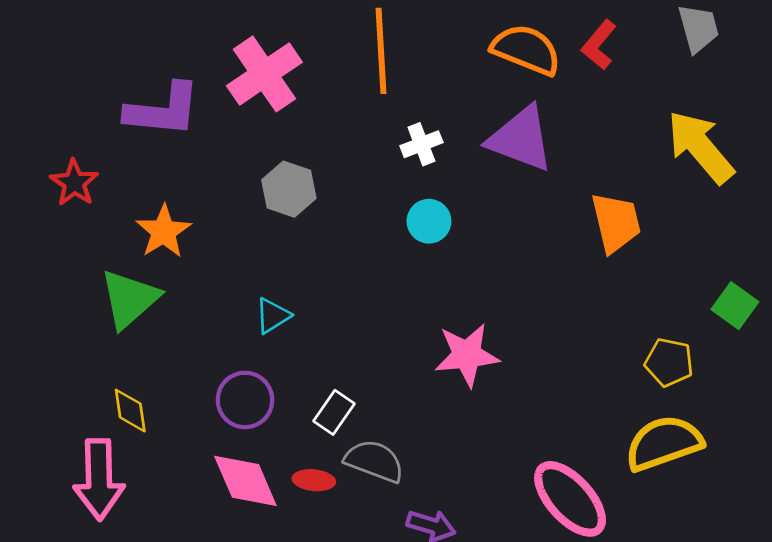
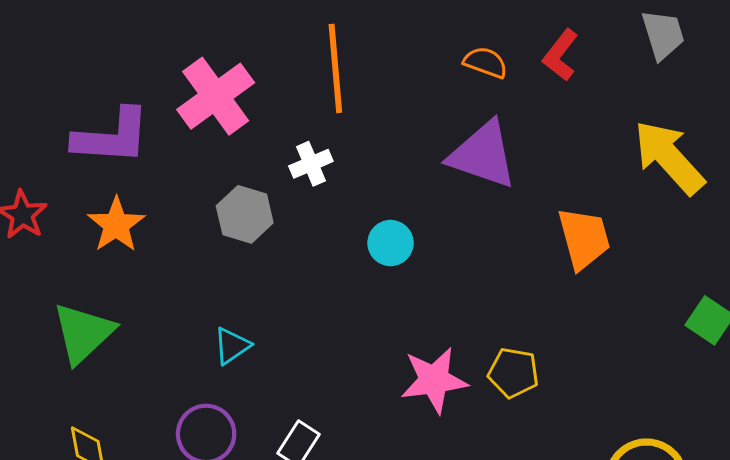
orange semicircle: (526, 50) -> (485, 62), size x0.6
white cross: (421, 144) -> (311, 164), moved
orange star: (163, 231) -> (116, 225), moved
yellow pentagon: (669, 362) -> (513, 373), moved

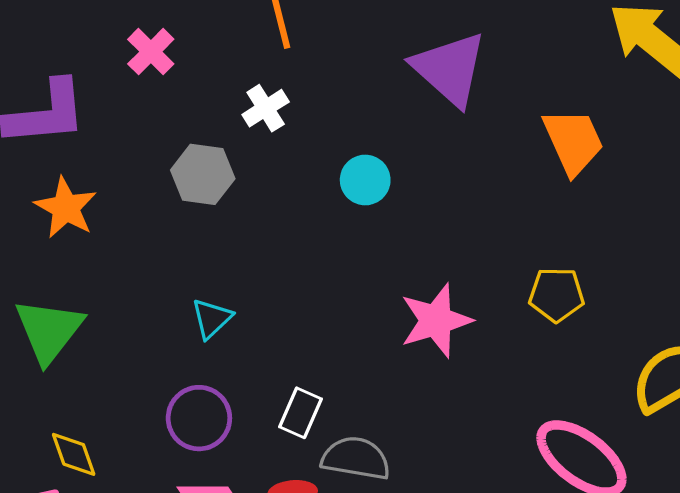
pink cross: (216, 96) -> (151, 52), size x0.6
purple triangle: (483, 155) -> (450, 69), turned 32
yellow pentagon: (513, 373) -> (557, 295), moved

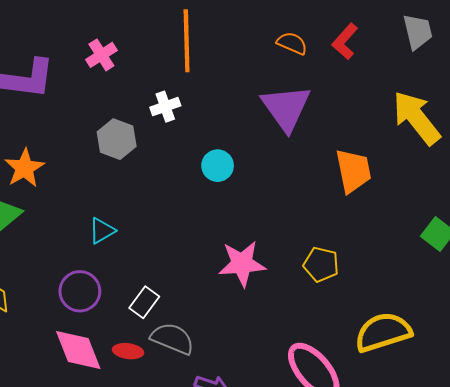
orange star: (66, 208) -> (24, 168), moved

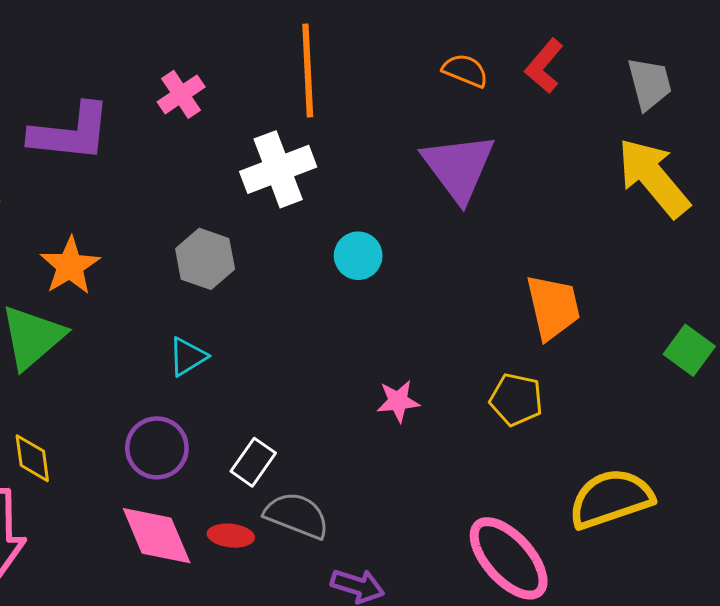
gray trapezoid: (418, 32) -> (650, 84), moved
white cross: (165, 107) -> (278, 169), size x1.6
gray hexagon: (117, 139) -> (205, 259), moved
orange trapezoid: (353, 171) -> (553, 307), moved
pink star: (242, 264) -> (398, 401), size x0.6

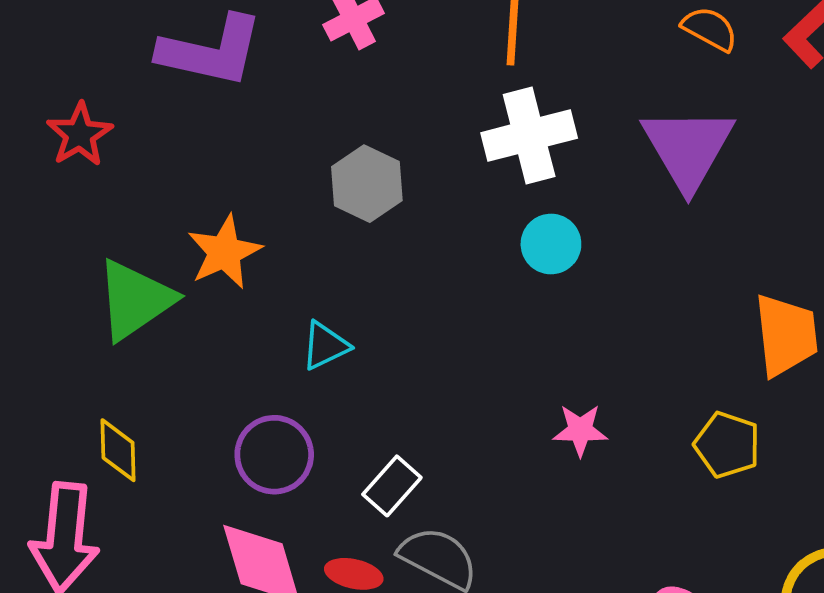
white cross: (278, 169) -> (529, 135), moved
gray hexagon: (205, 259) -> (367, 184), moved
orange star: (70, 266) -> (224, 252), moved

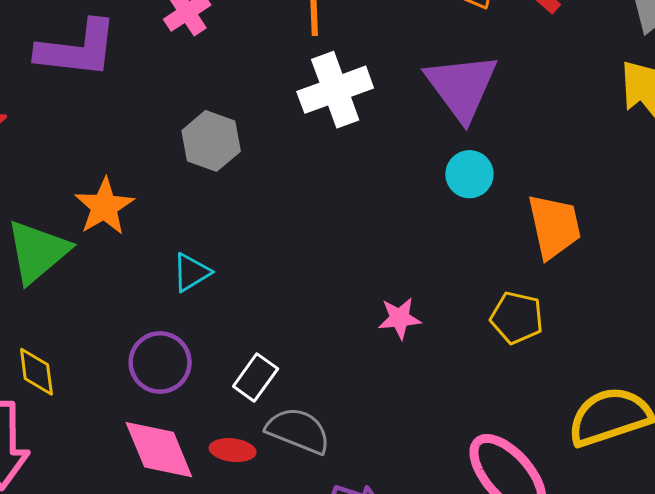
cyan circle: (551, 244) -> (469, 174), moved

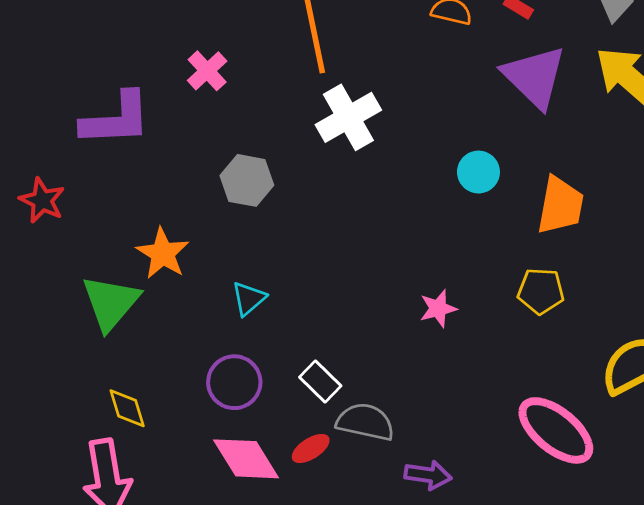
purple triangle: (462, 87) -> (534, 77), moved
orange trapezoid: (554, 226) -> (560, 205), turned 32
white rectangle: (256, 377) -> (320, 381), turned -72
red ellipse: (233, 450) -> (311, 449), turned -30

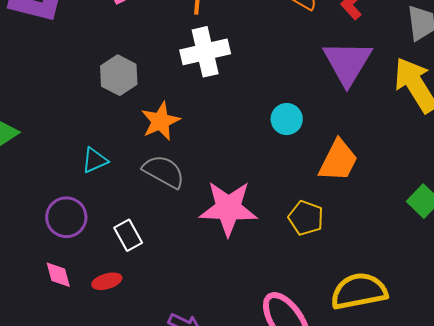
orange star: (163, 253) -> (160, 121), moved
pink star: (438, 309) -> (228, 208), size x2.0
gray semicircle: (365, 422) -> (164, 171), moved
pink diamond: (246, 459) -> (58, 275), size x0.6

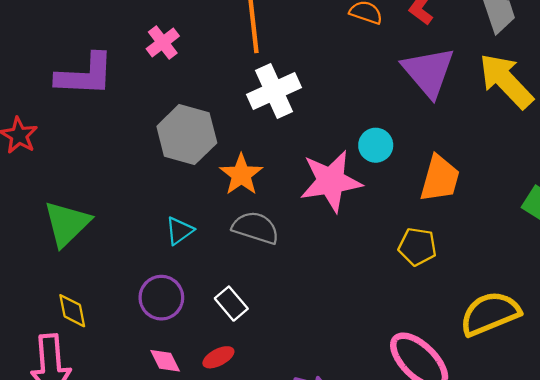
gray hexagon: (119, 75) -> (187, 135), size x1.4
pink star: (228, 208) -> (331, 181), moved

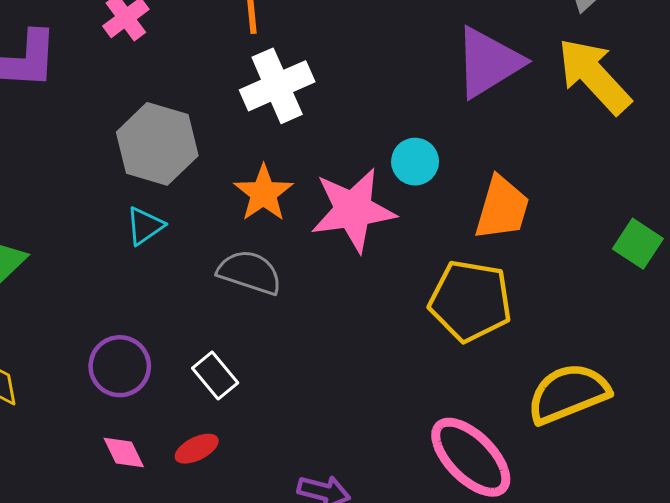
purple triangle: (428, 72) -> (488, 62), turned 38
orange star: (241, 175) -> (264, 193), moved
cyan triangle: (179, 231) -> (145, 226), moved
yellow pentagon: (417, 247) -> (470, 301), size x1.6

